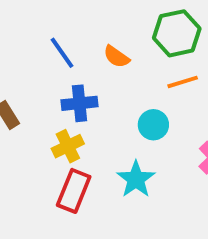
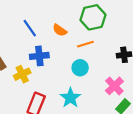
orange line: (183, 82) -> (85, 44), moved
yellow cross: (68, 146) -> (22, 74), moved

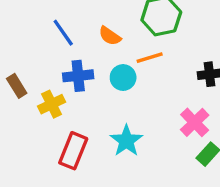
cyan circle: (80, 68) -> (123, 78), moved

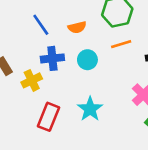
orange semicircle: (110, 36) -> (77, 27), turned -48
orange line: (150, 58) -> (121, 44), moved

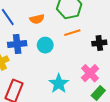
cyan star: (90, 109) -> (59, 84), moved

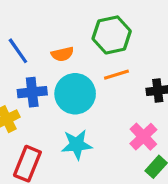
cyan circle: (45, 45) -> (75, 94), size x1.6
cyan star: (59, 84) -> (77, 145), moved, turned 30

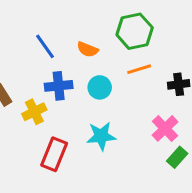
orange semicircle: (62, 54) -> (87, 49), turned 35
cyan circle: (75, 94) -> (100, 87), size x0.6

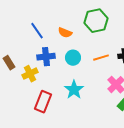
orange line: (139, 69) -> (101, 58), moved
cyan star: (101, 136) -> (74, 90), turned -30

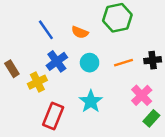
blue cross: (46, 57) -> (57, 61), turned -30

